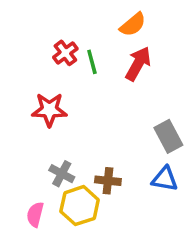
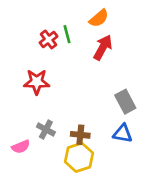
green line: (92, 62) -> (67, 34), moved
yellow hexagon: (80, 206) -> (79, 157), moved
pink semicircle: (35, 214) -> (21, 147), moved, turned -126

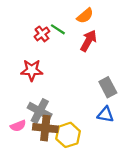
green line: (67, 34) -> (58, 29), turned -42
gray cross: (46, 129) -> (40, 111), size x1.5
brown cross: (80, 135) -> (45, 128), moved, size x1.5

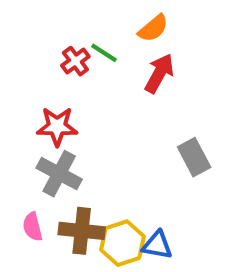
gray cross: (40, 111) -> (59, 174), moved
blue triangle: (105, 114) -> (157, 245), moved
pink semicircle: (18, 126) -> (33, 227), turned 98

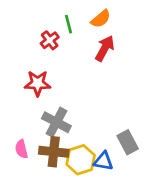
green line: (104, 53) -> (68, 24), moved, turned 42
gray rectangle: (194, 157) -> (128, 142), moved
gray cross: (59, 174) -> (56, 122), moved

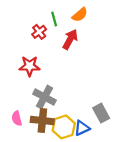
red arrow: (105, 48) -> (70, 39), moved
blue triangle: (103, 161) -> (82, 128), turned -35

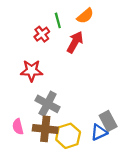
blue triangle: (82, 128) -> (99, 132), moved

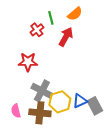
blue triangle: (99, 132) -> (80, 101), moved
yellow hexagon: (68, 136) -> (60, 102), moved

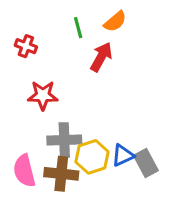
red cross: (37, 30) -> (26, 46), moved, turned -32
gray cross: (42, 91) -> (64, 140), turned -30
pink semicircle: (16, 111) -> (24, 171), size x1.5

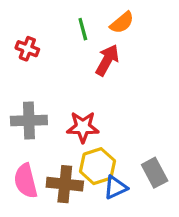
red star: (43, 95) -> (83, 127), moved
gray cross: (64, 140) -> (29, 120), moved
blue triangle: (123, 155) -> (115, 187), moved

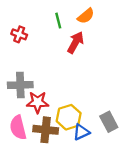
red star: (83, 127) -> (38, 102), moved

